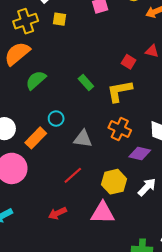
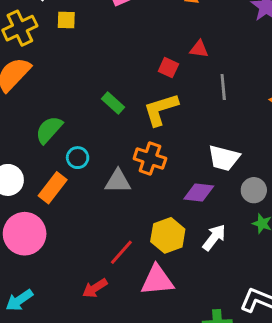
green semicircle: (36, 80) -> (49, 130), moved
orange cross: (120, 129) -> (150, 159), moved
red line: (73, 175) -> (121, 252), moved

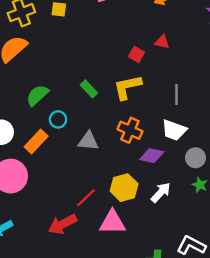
gray line: (223, 87) -> (176, 94), moved
green rectangle: (113, 103) -> (89, 89), moved
orange cross: (150, 159) -> (130, 130), moved
red arrow: (95, 288) -> (62, 224), size x1.4

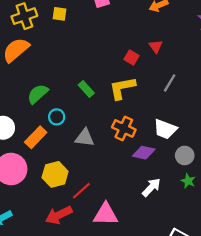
red triangle: (162, 42) -> (156, 46), turned 40
gray line: (176, 94) -> (170, 83), moved, turned 30
yellow hexagon: (124, 188) -> (55, 174), moved

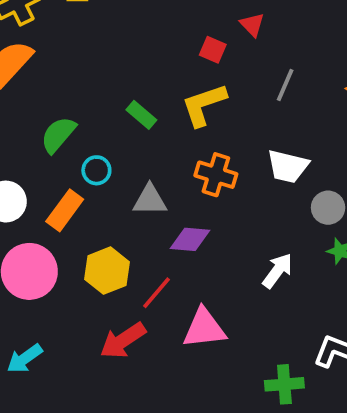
purple diamond: (144, 153) -> (190, 239), moved

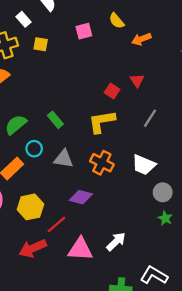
green rectangle: (141, 115) -> (55, 120), moved
gray triangle: (150, 200) -> (64, 159), moved
white arrow: (278, 271) -> (116, 242), moved

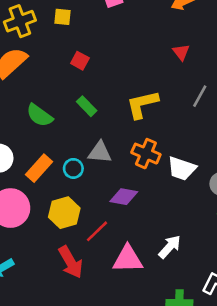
red square: (112, 91) -> (80, 61), moved
green semicircle: (16, 125) -> (40, 115), turned -100
cyan circle: (34, 149) -> (73, 168), moved
white trapezoid: (144, 165) -> (182, 169), moved
red arrow: (33, 248) -> (71, 262), turned -92

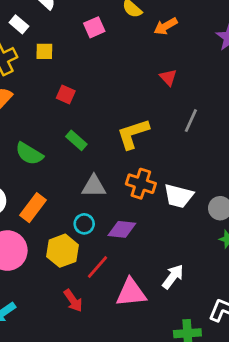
cyan circle: (73, 168) -> (84, 224), moved
red arrow: (71, 262) -> (73, 301), size x0.7

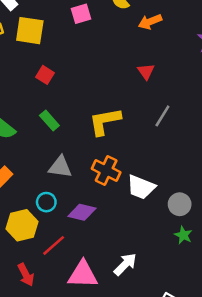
yellow square: (44, 51) -> (30, 31), size x1.6

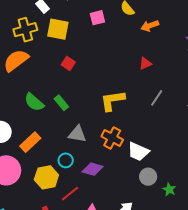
red triangle: (146, 71) -> (145, 64), turned 40
green rectangle: (49, 121) -> (61, 103), moved
gray circle: (180, 204) -> (148, 177), moved

